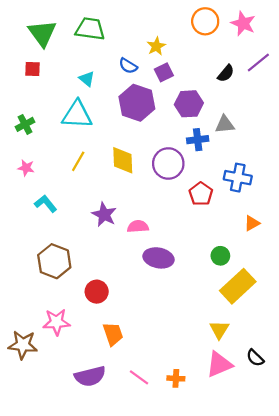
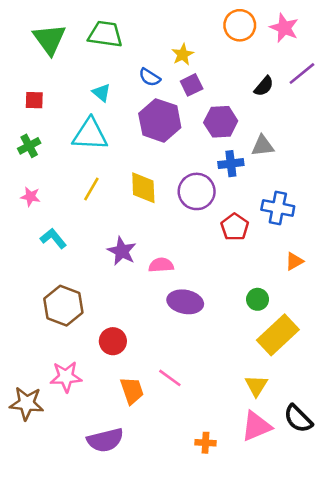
red square: (33, 69) -> (34, 100), moved
black semicircle: (255, 358) -> (298, 419), size x1.4
pink line: (139, 377) -> (170, 378), moved

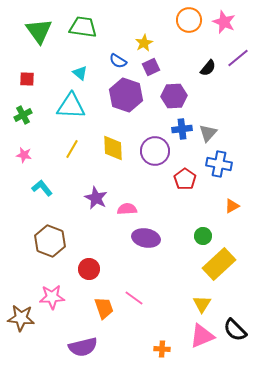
gray triangle: (263, 146) -> (208, 133), moved, turned -42

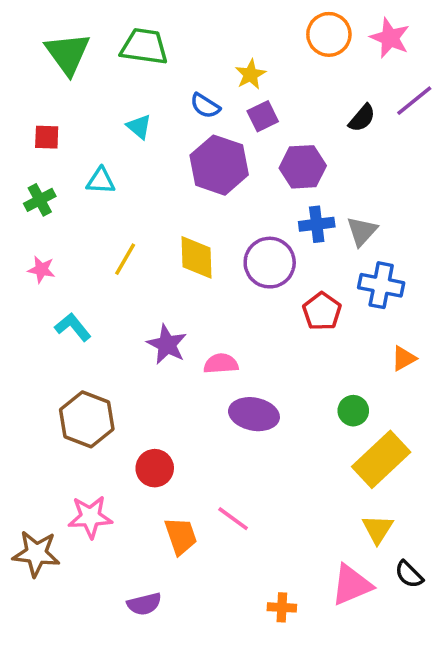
cyan triangle: (71, 106) -> (101, 181), moved, size x0.6
yellow triangle: (202, 304) -> (378, 529), moved
black semicircle: (235, 330) -> (409, 574), size x0.7
purple semicircle: (83, 347) -> (144, 604), size x0.7

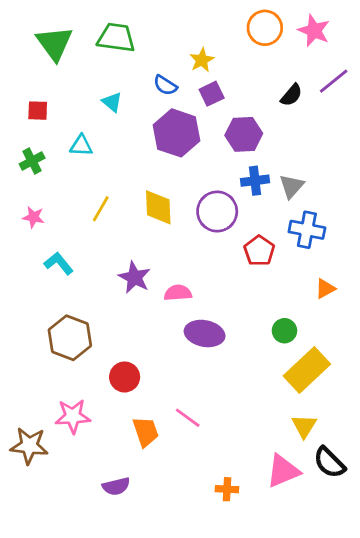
black semicircle: (409, 574) -> (329, 463), size x1.4

